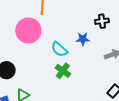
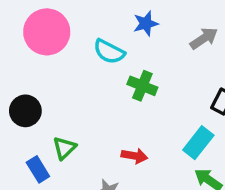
green cross: (63, 71) -> (142, 86), moved

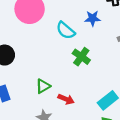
green triangle: (64, 148) -> (43, 86), moved

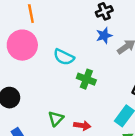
blue star: (93, 18) -> (104, 35), moved

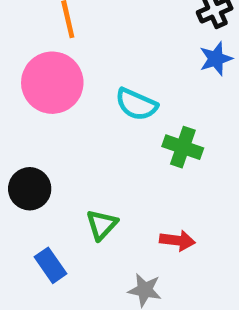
green triangle: (56, 119) -> (102, 225), moved

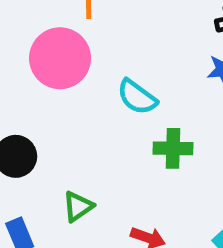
green cross: (183, 147) -> (173, 148), turned -30

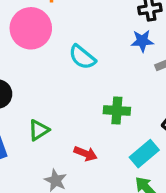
green cross: (173, 148) -> (117, 111), moved

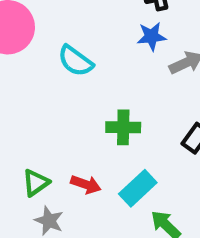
green triangle: (39, 130) -> (36, 183), moved
cyan rectangle: (144, 154) -> (138, 188), moved

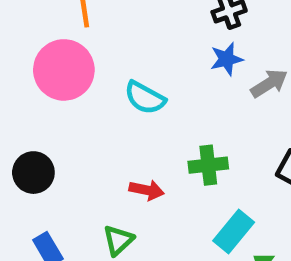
red arrow: (86, 184) -> (147, 190), moved

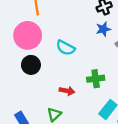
black circle: (33, 173) -> (31, 65), moved

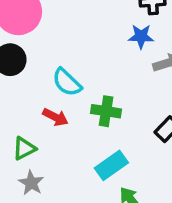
cyan semicircle: (66, 48) -> (67, 82), moved

